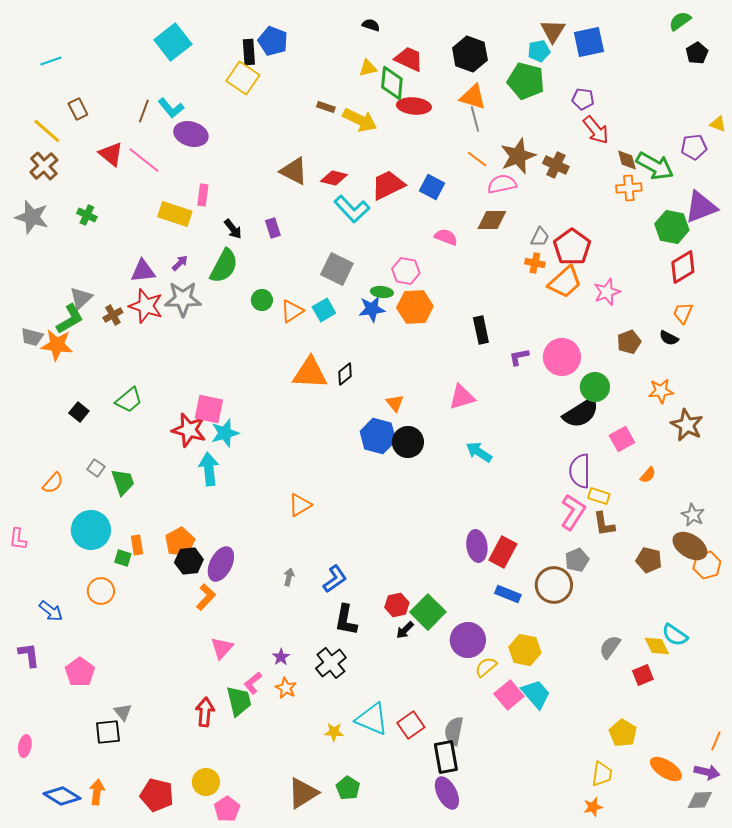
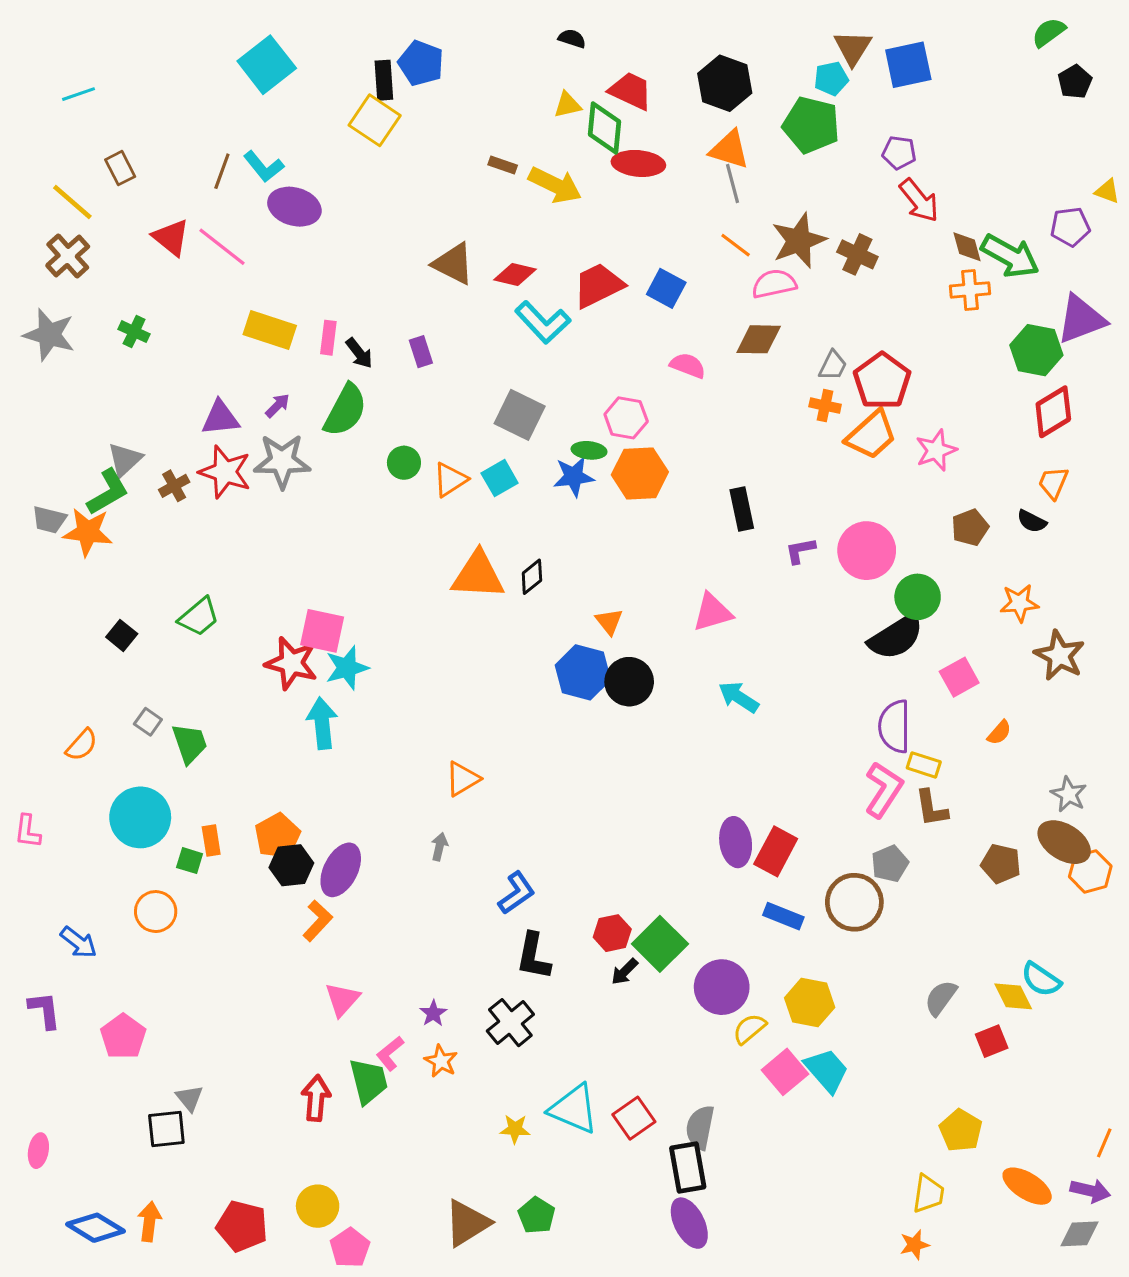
pink rectangle: (203, 195) -> (328, 338), moved
gray arrow: (289, 577) -> (439, 847), moved

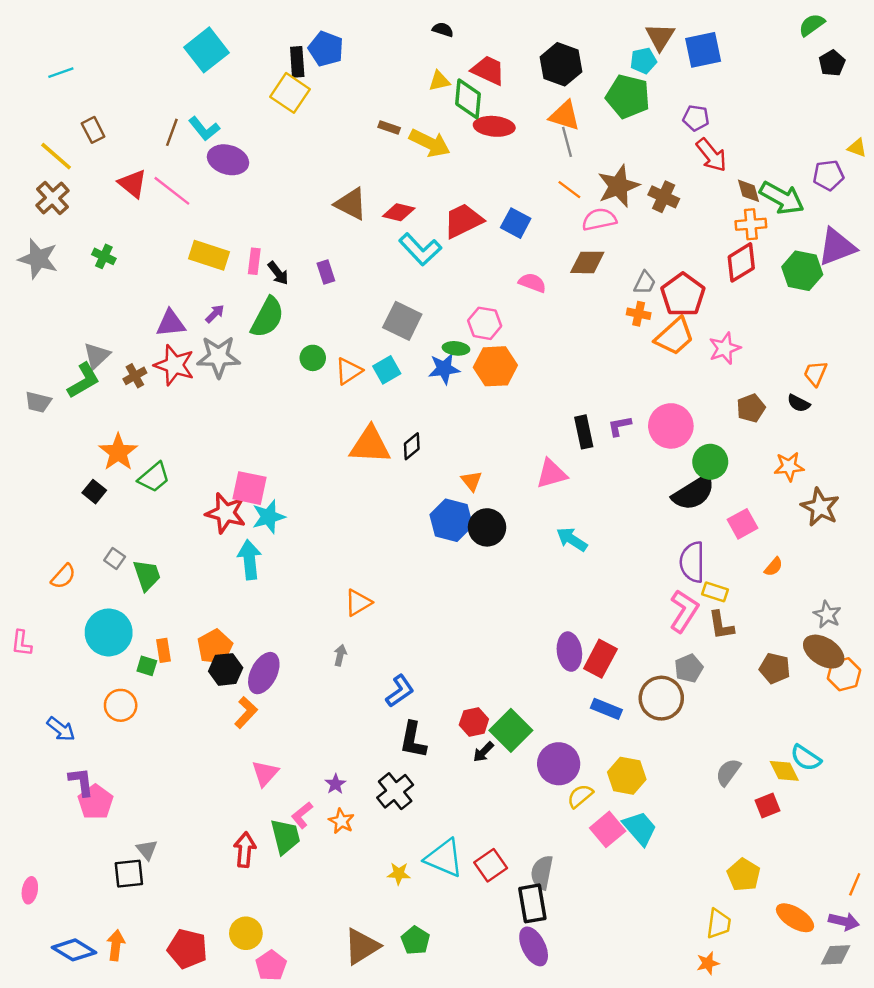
red diamond: (1053, 412) -> (741, 262), moved
black rectangle: (742, 509) -> (584, 432), moved
orange star: (88, 532) -> (118, 452), moved, turned 30
purple L-shape: (45, 1010) -> (81, 782), moved

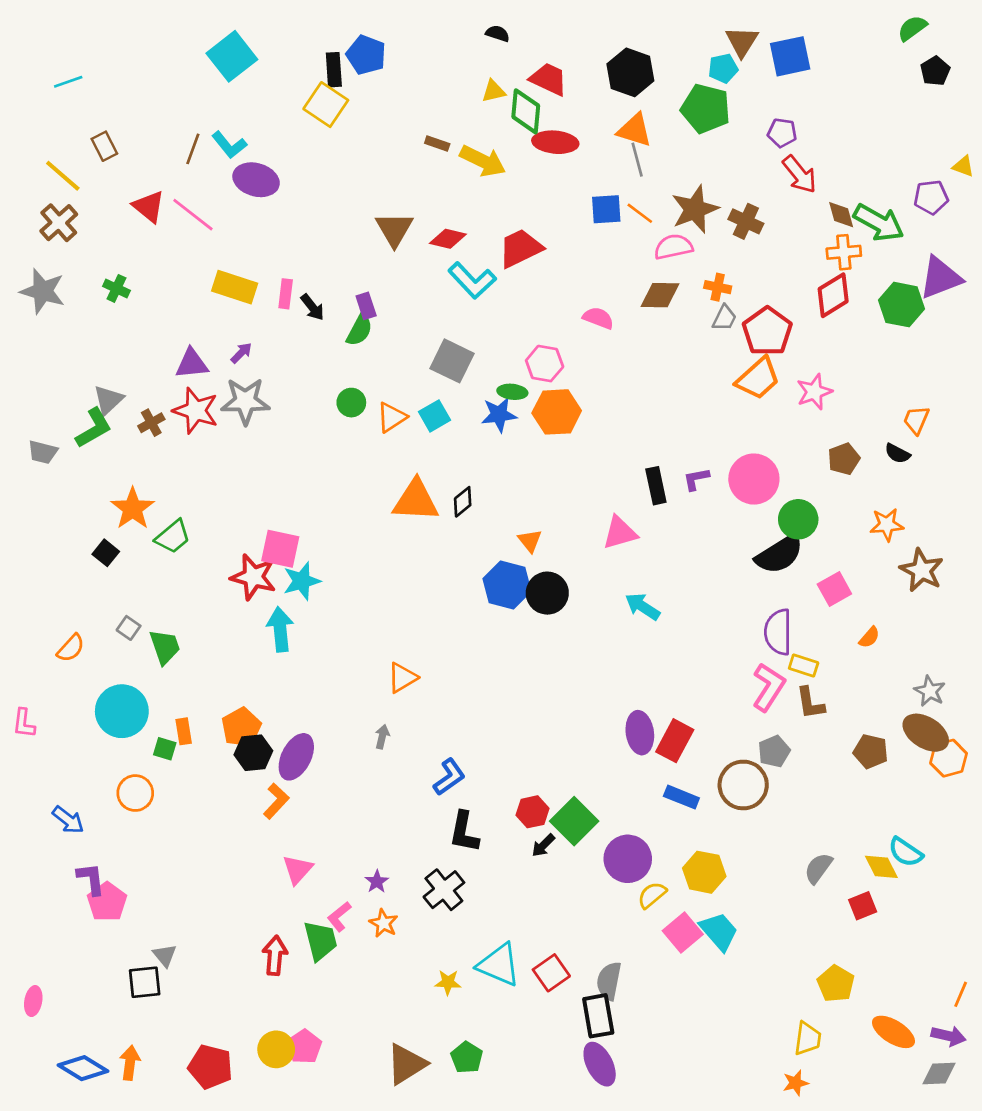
brown triangle: (351, 204) -> (394, 229), turned 33
blue square: (516, 223) -> (606, 209), moved, turned -32
orange cross: (639, 314) -> (718, 287), moved
green semicircle: (267, 317) -> (359, 330), moved, size x0.7
pink pentagon: (271, 966) -> (304, 1047), moved

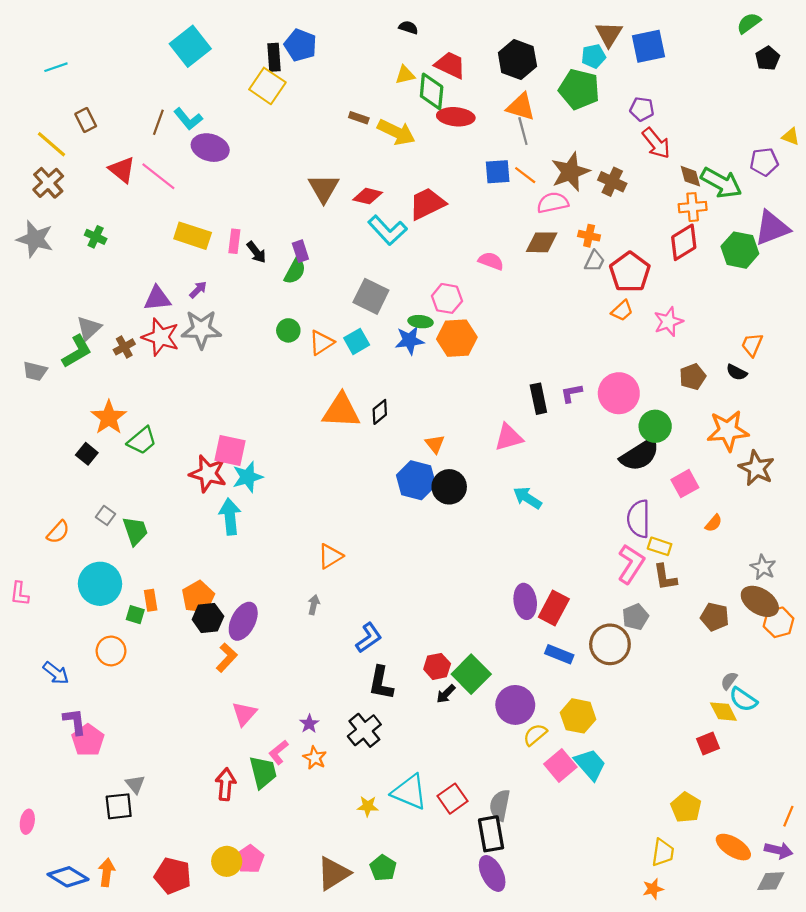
orange trapezoid: (758, 378) -> (622, 311), size x0.6
orange star: (887, 525) -> (728, 431), size x1.5
gray semicircle: (818, 868) -> (729, 681), moved, size x0.7

